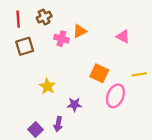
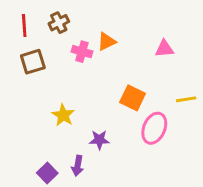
pink triangle: (123, 36) -> (164, 49), turned -32

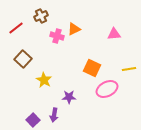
red line: (24, 26) -> (16, 28), moved, turned 56
brown square: (33, 62) -> (23, 59), moved, turned -30
pink ellipse: (154, 128) -> (107, 89), turned 40

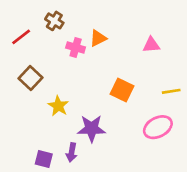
brown cross: (41, 16) -> (54, 21), turned -32
pink ellipse: (107, 89) -> (158, 127), moved
purple star: (69, 97) -> (92, 128), size x1.5
purple square: (33, 120) -> (44, 159), turned -32

